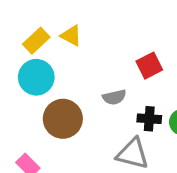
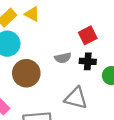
black cross: (149, 119) -> (88, 61), moved

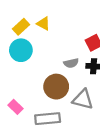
brown circle: (26, 73) -> (56, 87), moved

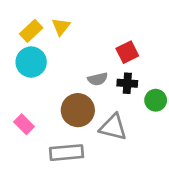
yellow triangle: (43, 24) -> (61, 27), turned 40
pink rectangle: (16, 107) -> (24, 124), moved

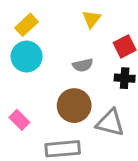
yellow triangle: (61, 27) -> (91, 19), moved
gray semicircle: (98, 79) -> (83, 65), moved

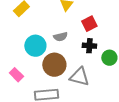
cyan circle: (27, 57) -> (35, 46), moved

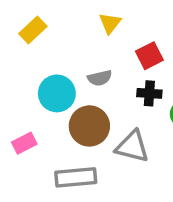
pink rectangle: (16, 75) -> (24, 143), turned -72

